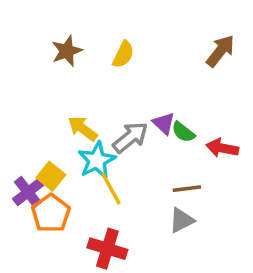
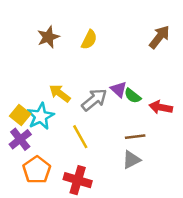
cyan star: (97, 160) -> (41, 116), moved
yellow square: (51, 176) -> (20, 115), moved
orange pentagon: (51, 213) -> (37, 170), moved

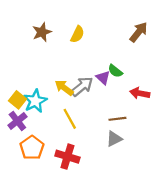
yellow arrow: (60, 93) -> (64, 88), moved
green semicircle: (133, 96) -> (115, 71), moved

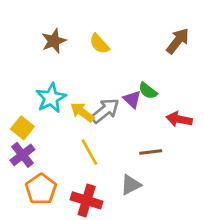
yellow semicircle: (77, 34) -> (99, 44), turned 112
cyan star: (35, 101) -> (51, 98), moved
gray triangle: (114, 139) -> (131, 185), moved

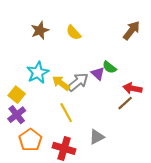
brown line: (151, 152) -> (125, 103), moved, turned -35

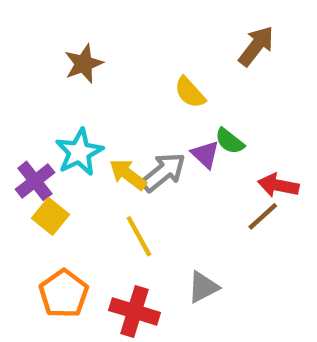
brown arrow: (131, 30) -> (256, 46), moved
yellow semicircle: (74, 33) -> (190, 92), moved
yellow square: (17, 95) -> (50, 216), moved
purple cross: (17, 115) -> (35, 181), moved

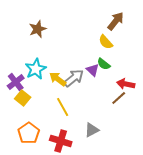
yellow semicircle: (190, 92) -> (106, 42), moved

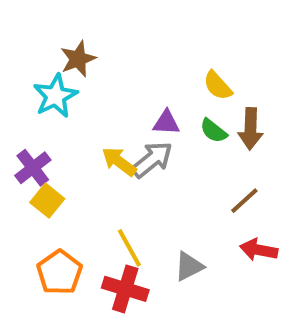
brown arrow: (116, 21) -> (250, 129), moved, turned 144
cyan star: (36, 69) -> (55, 96), moved
purple triangle: (93, 70) -> (166, 123), moved, turned -40
red arrow: (126, 84) -> (259, 250), moved
yellow line: (63, 107) -> (129, 248), moved

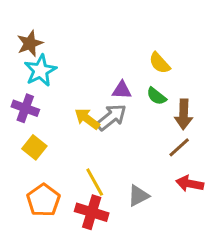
brown star: (78, 59) -> (30, 43), moved
brown arrow: (250, 129) -> (184, 114), moved
purple cross: (33, 168) -> (25, 108), moved, turned -32

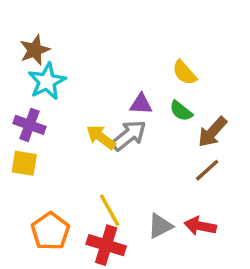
brown arrow: (184, 114) -> (212, 132), turned 40
yellow square: (34, 147) -> (24, 163), moved, turned -30
red arrow: (190, 184) -> (200, 226), moved

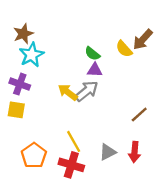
green semicircle: (181, 111) -> (92, 54), moved
brown arrow: (212, 132) -> (143, 40), moved
red arrow: (200, 226) -> (135, 152), turned -96

